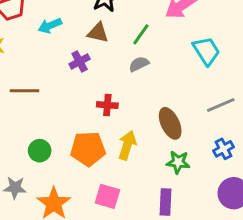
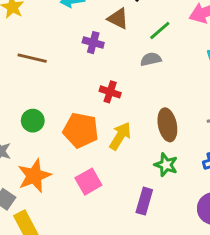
purple cross: (80, 62) -> (93, 43), turned 30
pink square: (107, 196) -> (88, 182), turned 30

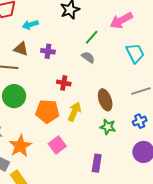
brown triangle: (118, 19) -> (21, 49), moved
gray semicircle: (151, 59) -> (88, 57), turned 56
green circle: (33, 121) -> (14, 96), moved, size x1.5
purple rectangle: (144, 201) -> (97, 163), moved

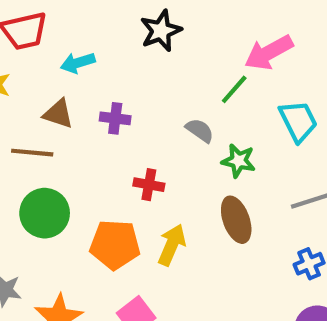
green line: (92, 37) -> (234, 89), moved
green star: (108, 127) -> (239, 161), moved

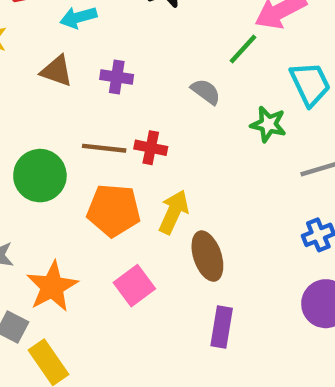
brown line: (32, 153) -> (104, 148), moved
green star: (239, 161) -> (268, 124), moved
brown ellipse: (236, 220) -> (207, 256), moved

